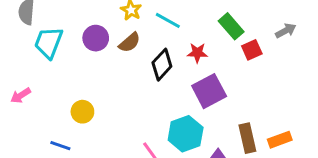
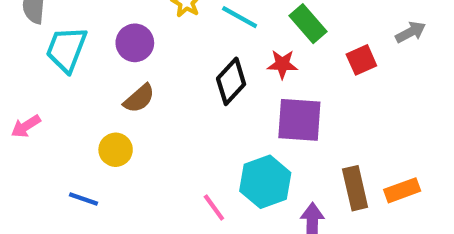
green rectangle: (231, 26) -> (308, 24), moved
brown semicircle: (130, 42) -> (139, 98), moved
purple square: (209, 91) -> (299, 120), turned 32

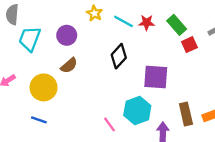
green rectangle: (308, 24) -> (177, 25), moved
red star: (282, 64) -> (147, 23), moved
yellow circle: (116, 150) -> (44, 87), moved, size x1.5

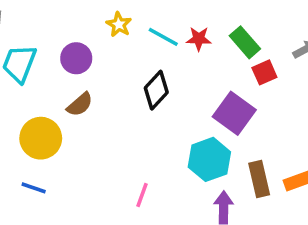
purple square: (156, 77) -> (234, 113), moved, turned 32
cyan hexagon: (137, 111) -> (209, 159), moved
pink line: (110, 124) -> (142, 195), turned 56

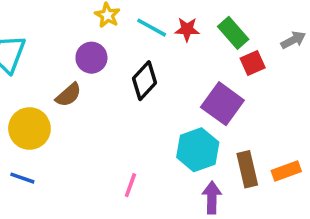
purple circle: (76, 58) -> (91, 58), moved

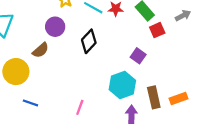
purple square: (222, 104) -> (138, 56), size x0.6
blue line: (22, 178) -> (30, 103), moved

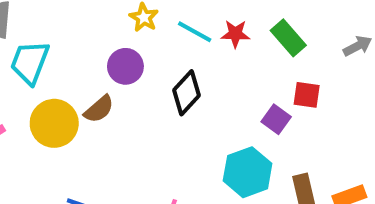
red square: (157, 30) -> (307, 95), moved, turned 32
yellow circle: (16, 72) -> (54, 123), moved

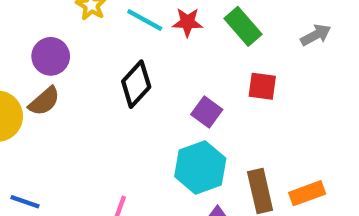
purple circle: (125, 66) -> (51, 56), moved
purple square: (276, 119) -> (207, 112), moved

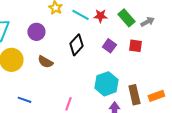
gray arrow: (316, 35) -> (147, 22), moved
brown semicircle: (44, 101) -> (45, 62), moved, turned 70
purple square: (207, 112) -> (109, 46), moved

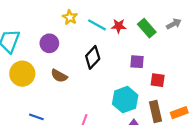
gray arrow: (147, 22) -> (174, 24), moved
purple square: (109, 46) -> (137, 62), moved, turned -32
red square: (135, 46) -> (158, 80), moved

